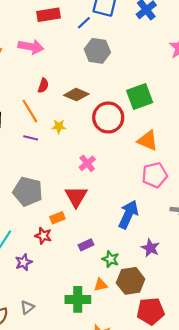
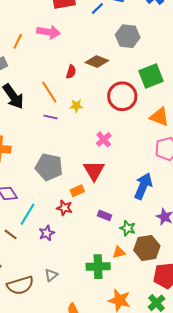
gray hexagon: (97, 51) -> (128, 36), moved
red semicircle: (43, 85) -> (71, 72), moved
brown diamond: (76, 95) -> (97, 62), moved
purple rectangle: (86, 245) -> (105, 215), turned 48

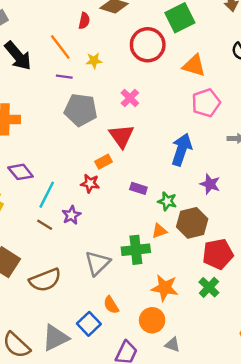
gray pentagon: (49, 167) -> (81, 110), moved
brown line: (11, 234) -> (45, 225), moved
gray triangle: (51, 275) -> (98, 263), moved, size x1.6

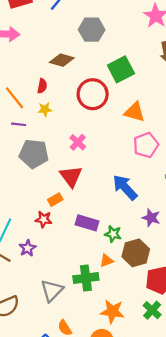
red semicircle: (84, 21) -> (42, 86), moved
blue arrow: (182, 150) -> (125, 187), turned -60
purple rectangle: (138, 188) -> (87, 223), size x1.5

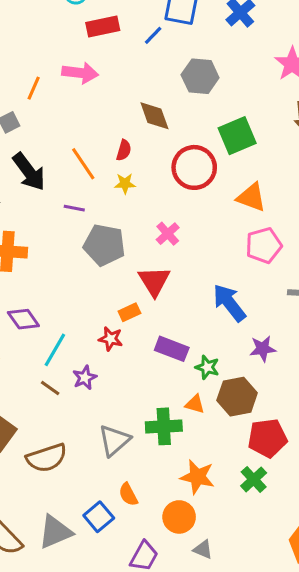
brown diamond: (62, 60) -> (154, 116), turned 50
purple line: (19, 124) -> (74, 208), moved
purple star: (151, 218) -> (263, 349), turned -30
orange triangle: (106, 261) -> (195, 404), turned 32

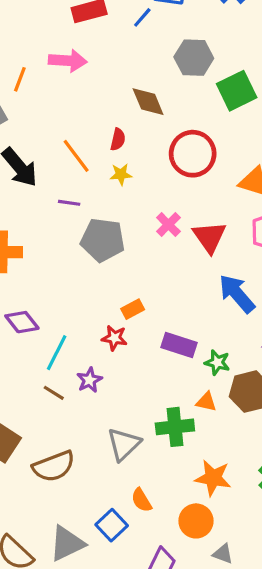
green square: (237, 136) -> (237, 91), moved
red triangle: (154, 281) -> (209, 237), moved

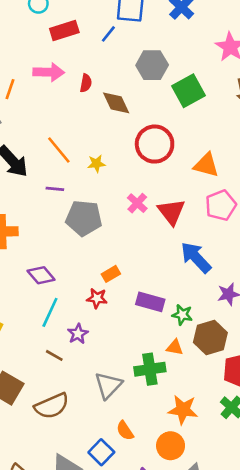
red semicircle: (118, 139) -> (86, 83), moved
purple diamond: (22, 322) -> (41, 275), moved
brown line: (54, 393) -> (54, 355), moved

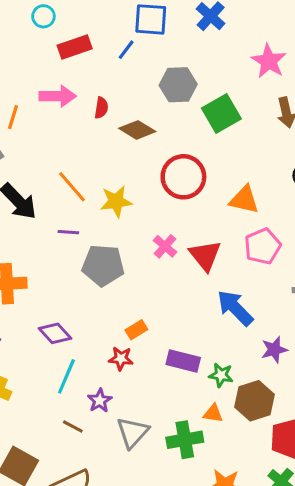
brown diamond: (116, 103) -> (137, 130), turned -32
yellow star: (96, 164) -> (116, 201), size x1.5
gray triangle: (108, 385) -> (133, 432), moved

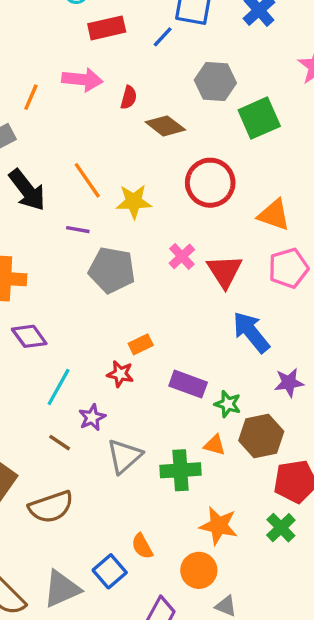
purple diamond: (55, 333) -> (29, 336), moved

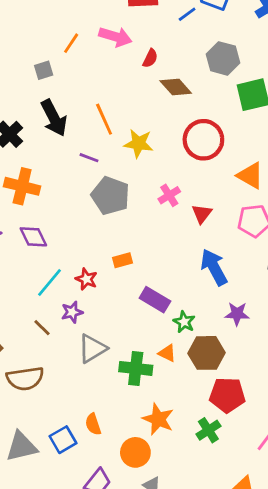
red triangle: (225, 271) -> (202, 214), size x0.7
red star: (120, 374) -> (86, 279), moved

